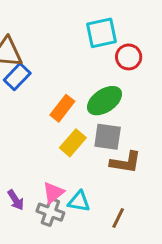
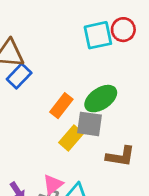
red circle: (129, 57) -> (123, 30), moved
gray square: (108, 137) -> (89, 124), moved

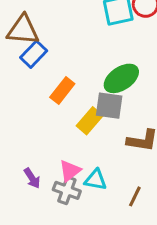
orange rectangle: (61, 106) -> (62, 91), moved

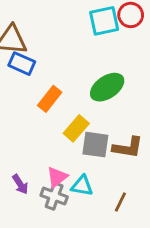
blue rectangle: (34, 54) -> (22, 64), turned 70
gray square: (109, 106) -> (95, 145), moved

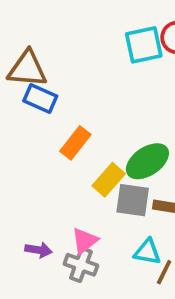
green ellipse: (107, 87) -> (147, 161), moved
purple arrow: (20, 184) -> (38, 250), turned -48
cyan triangle: (82, 186) -> (147, 252), moved

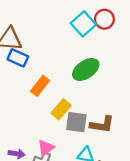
cyan square: (144, 45) -> (83, 24), turned -30
green ellipse: (147, 161) -> (86, 69), moved

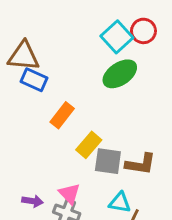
green ellipse: (86, 69) -> (120, 74), moved
pink triangle: (46, 148) -> (70, 194), turned -36

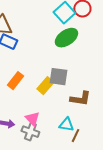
orange rectangle: (62, 115) -> (15, 81), moved
gray square: (108, 161) -> (58, 77), moved

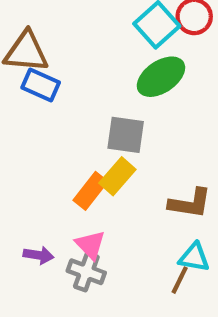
gray square: (58, 77) -> (126, 135), moved
orange rectangle: (15, 81) -> (90, 191), moved
cyan triangle: (66, 125) -> (194, 257), moved

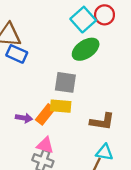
yellow rectangle: (117, 176) -> (61, 106), turned 54
pink triangle: (90, 245) -> (45, 145), turned -30
purple arrow: (39, 255) -> (24, 118), moved

